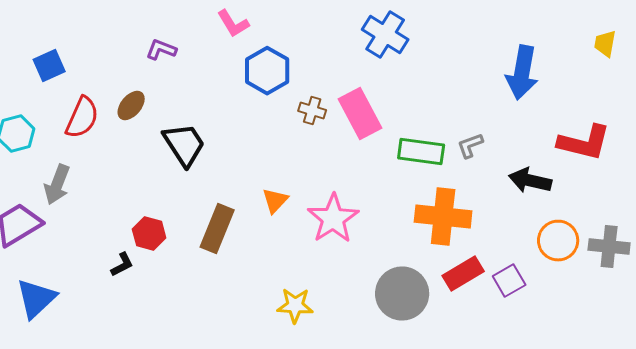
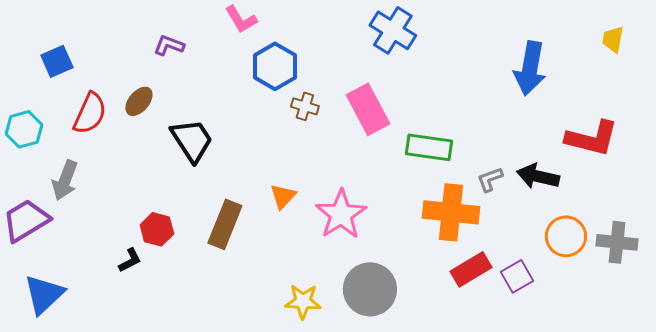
brown cross: (312, 110) -> (305, 106), moved
gray L-shape: (470, 146) -> (490, 179), moved
gray circle: (402, 294) -> (370, 289), moved

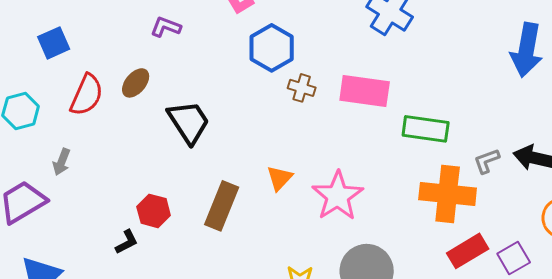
pink rectangle: (368, 109) -> (365, 91), turned -54
gray arrow: (65, 180) -> (62, 162), size x0.7

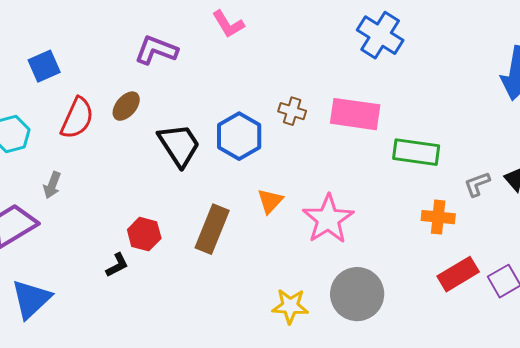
purple L-shape: (166, 27) -> (156, 50), size x1.4
blue hexagon: (272, 48) -> (239, 136), moved
orange cross: (448, 194) -> (438, 217), size x0.6

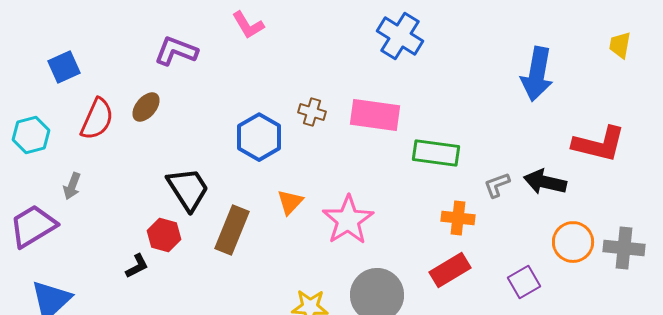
black trapezoid: (179, 145) -> (188, 189), moved
red rectangle: (458, 274) -> (450, 270), moved

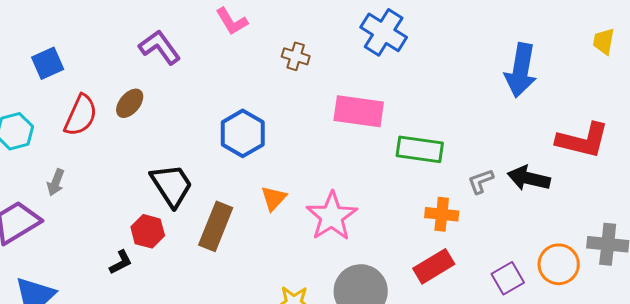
purple L-shape: (176, 51) -> (160, 47), turned 33
brown cross: (312, 112) -> (296, 56), moved
orange circle: (573, 242) -> (559, 264), moved

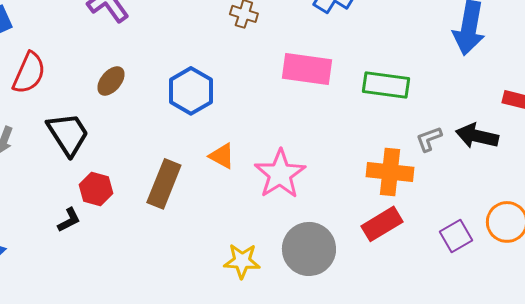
brown ellipse: (130, 103) -> (111, 81), moved
green rectangle: (420, 149) -> (386, 85), moved
black trapezoid: (172, 185) -> (68, 134), moved
orange triangle: (274, 198) -> (222, 156), turned -44
orange cross: (442, 214) -> (390, 172), size x1.4

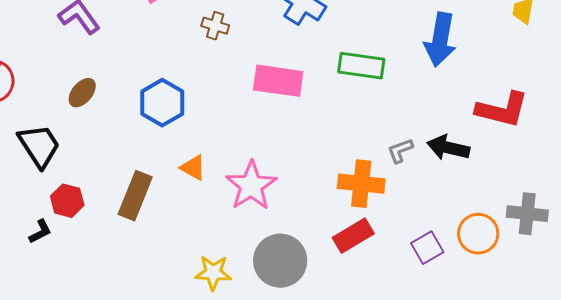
green rectangle: (386, 85) -> (361, 66), moved

